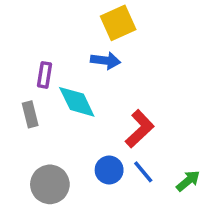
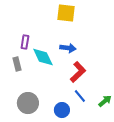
yellow square: (118, 23) -> (66, 13), turned 30
blue arrow: (106, 61) -> (68, 48), moved
blue circle: (109, 170) -> (62, 110), moved

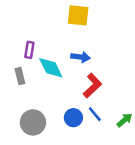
blue circle: (62, 110) -> (73, 118), moved

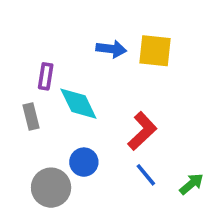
yellow square: (78, 15) -> (155, 51), moved
blue arrow: (81, 57) -> (111, 49), moved
blue circle: (73, 118) -> (84, 162), moved

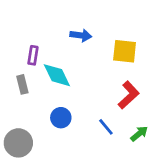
yellow square: (155, 51) -> (125, 51), moved
red L-shape: (142, 131) -> (129, 95), moved
gray circle: (51, 188) -> (18, 143), moved

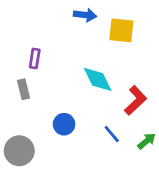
blue arrow: (81, 35) -> (85, 15), moved
yellow square: (125, 51) -> (121, 30), moved
cyan diamond: (57, 75) -> (98, 79), moved

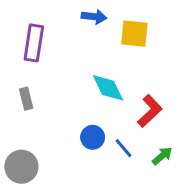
purple rectangle: (35, 58) -> (34, 43), moved, size x1.6
blue circle: (64, 124) -> (93, 137), moved

